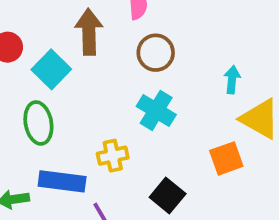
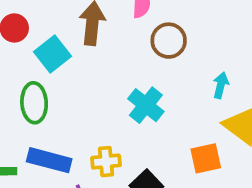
brown circle: (156, 53) -> (169, 41), moved
yellow cross: (113, 156) -> (106, 162), moved

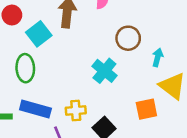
brown circle: (169, 41) -> (128, 38), moved

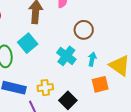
cyan square: (39, 34) -> (28, 43), moved
cyan arrow: (158, 57) -> (92, 59), moved

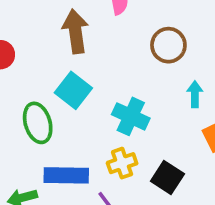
cyan cross: (66, 56) -> (131, 116), moved

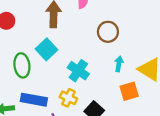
yellow cross: (122, 163) -> (68, 98), turned 35

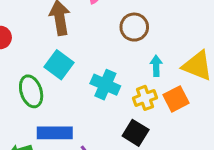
yellow cross: (68, 98) -> (145, 98), moved, turned -35

